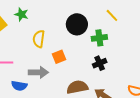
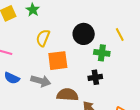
orange square: (59, 57) -> (58, 61), size x1.5
gray arrow: (38, 72) -> (41, 81), moved

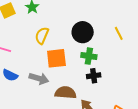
green cross: (102, 53) -> (89, 56), moved

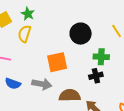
yellow semicircle: (42, 36) -> (25, 34), moved
green cross: (89, 56) -> (101, 57), moved

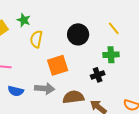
yellow semicircle: (25, 34) -> (36, 39), moved
green cross: (101, 57) -> (111, 55), moved

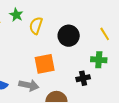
yellow semicircle: (36, 39) -> (36, 26), moved

